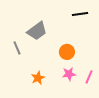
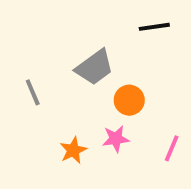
gray trapezoid: (37, 31) -> (94, 67), moved
pink star: (69, 74) -> (116, 139), moved

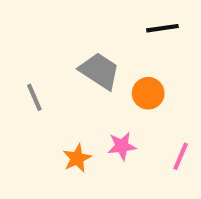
gray trapezoid: (94, 67) -> (99, 71), turned -111
orange circle: (129, 100) -> (148, 93), moved

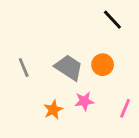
black line: (162, 28) -> (112, 20), turned 55
gray trapezoid: (99, 71) -> (69, 67), moved

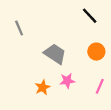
orange circle: (103, 65) -> (96, 52), moved
gray line: (24, 67) -> (19, 28), moved

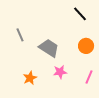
gray line: (19, 28) -> (20, 35), moved
orange star: (43, 87) -> (30, 78), moved

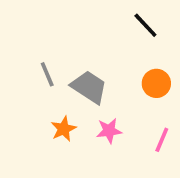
gray line: (20, 35) -> (47, 74), moved
orange star: (30, 78) -> (64, 129), moved

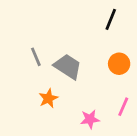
black line: (145, 25) -> (111, 19), turned 65
pink star: (109, 131) -> (90, 119), moved

